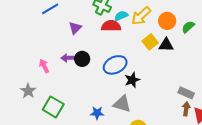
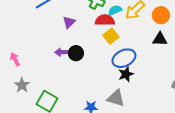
yellow square: (150, 42) -> (111, 36), moved
blue ellipse: (115, 65) -> (124, 58), moved
pink arrow: (44, 66) -> (15, 59), moved

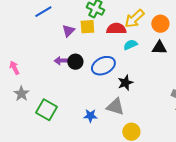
cyan semicircle: (115, 10) -> (130, 45), moved
red semicircle: (105, 20) -> (116, 29), moved
yellow square: (111, 36) -> (87, 27), moved, turned 35
blue ellipse: (124, 58) -> (103, 66), moved

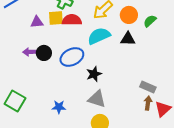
red semicircle: (116, 29) -> (72, 20), moved
purple triangle: (68, 31) -> (37, 22), turned 40
cyan semicircle: (130, 45) -> (99, 36), size x1.6
gray triangle: (115, 107) -> (97, 99), moved

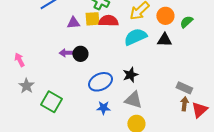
blue ellipse: (72, 57) -> (100, 82), moved
blue star: (59, 107) -> (103, 108), moved

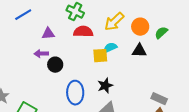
yellow square: (92, 19) -> (100, 56), moved
cyan semicircle: (135, 37) -> (110, 48), size x0.6
purple arrow: (66, 53) -> (41, 54), moved
blue ellipse: (100, 82) -> (75, 93), turned -65

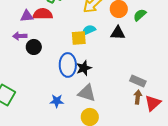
red semicircle: (83, 32) -> (43, 14), moved
blue ellipse: (75, 93) -> (68, 65), moved

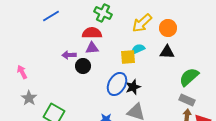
green semicircle: (140, 15) -> (189, 77), moved, size x1.5
purple triangle: (27, 16) -> (92, 48), moved
blue ellipse: (68, 65) -> (117, 84), turned 30

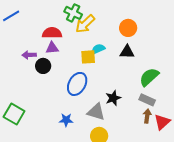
green cross: (103, 13) -> (73, 13), moved
yellow arrow: (142, 23) -> (85, 24), moved
black star: (133, 87) -> (113, 98), moved

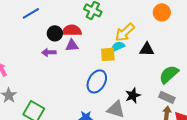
yellow arrow: (85, 24) -> (125, 32), moved
orange circle: (128, 28) -> (162, 12), moved
black circle: (43, 66) -> (55, 33), moved

